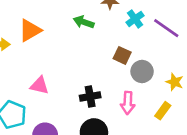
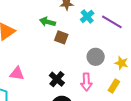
brown square: (122, 55) -> (61, 37), moved
black cross: (90, 96) -> (57, 79), turned -35

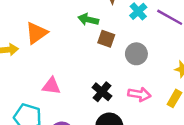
gray circle: (96, 57) -> (136, 54), moved
pink arrow: (86, 82) -> (139, 94), turned -78

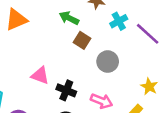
pink triangle: (51, 86) -> (40, 76), moved
black cross: (102, 92) -> (66, 90), turned -30

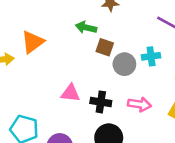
cyan cross: (119, 21) -> (151, 56), moved, turned 35
gray circle: (108, 62) -> (124, 64), moved

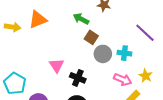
pink triangle: (70, 93) -> (57, 65), turned 35
pink arrow: (140, 104) -> (123, 80), moved

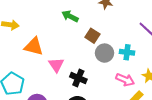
orange triangle: (38, 19) -> (34, 47), moved, turned 36
green arrow: (81, 19) -> (70, 16), moved

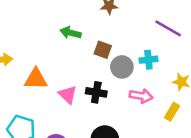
black cross: (78, 78) -> (96, 92), moved
pink arrow: (125, 80) -> (141, 96), moved

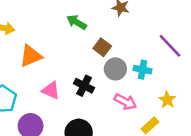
orange triangle: (36, 79) -> (31, 56), turned -40
pink triangle: (68, 95) -> (51, 90), moved, turned -36

